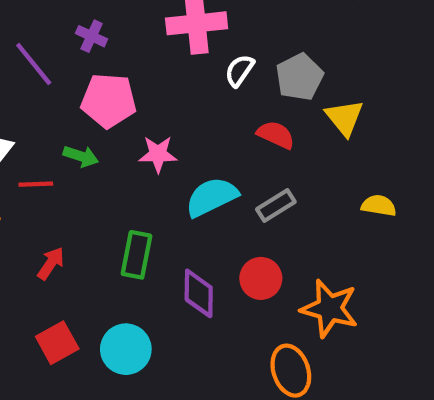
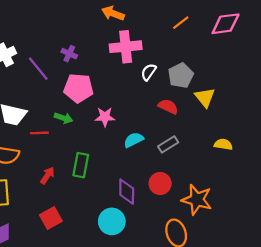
cyan semicircle: (212, 197) -> (134, 140), size x0.7
green rectangle: (137, 255) -> (81, 165), moved
cyan circle: (126, 349) -> (112, 221), moved

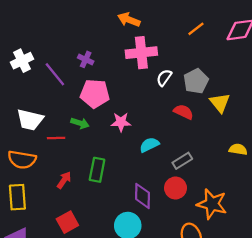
gray rectangle: (168, 144) -> (182, 161), moved

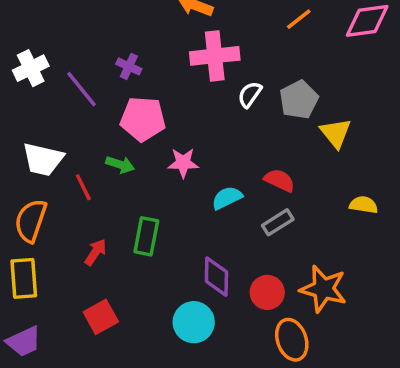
red semicircle: (183, 112) -> (280, 180), moved
red line: (56, 138) -> (83, 187), turned 66
orange semicircle: (22, 160) -> (31, 221), turned 100
red circle: (175, 188) -> (267, 292), moved

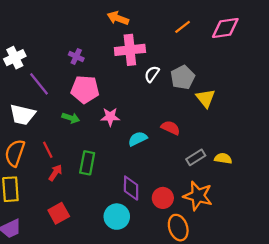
purple line: (82, 89) -> (39, 84), moved
red line: (83, 187) -> (48, 150), moved
yellow semicircle: (364, 205) -> (223, 158), moved
gray rectangle: (278, 222) -> (196, 157), moved

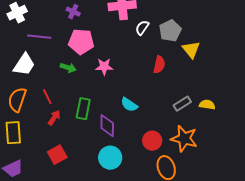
purple line: (39, 84) -> (39, 37), turned -45
white trapezoid: (22, 115) -> (24, 65), turned -70
red semicircle: (171, 128) -> (159, 65), moved, turned 78
cyan semicircle: (138, 139) -> (129, 105), moved, turned -120
purple diamond: (131, 188) -> (107, 126), moved

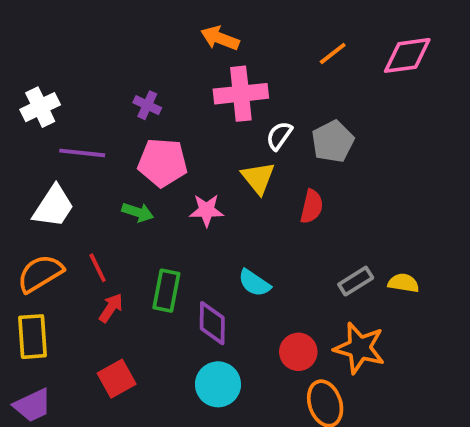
yellow triangle: (191, 50) -> (258, 178), moved
orange semicircle: (17, 100) -> (40, 273), turned 40

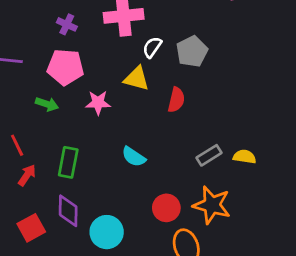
purple cross: (147, 105) -> (67, 24), moved
yellow triangle: (258, 178) -> (136, 78), turned -36
purple diamond: (212, 323) -> (68, 211), moved

